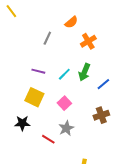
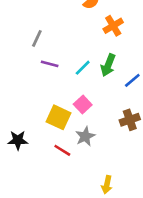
gray line: (47, 38) -> (37, 38), moved
yellow square: (34, 97) -> (59, 117), moved
black star: (22, 123) -> (18, 140), moved

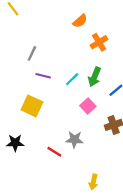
pink square: (83, 105) -> (88, 106), moved
yellow square: (59, 117) -> (32, 106), moved
gray star: (85, 136) -> (74, 139), turned 30

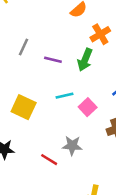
purple line: (43, 76) -> (53, 60), moved
green arrow: (95, 77) -> (85, 60), moved
cyan line: (72, 79) -> (65, 96), moved, turned 32

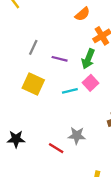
yellow square: (24, 107) -> (33, 84), moved
pink square: (88, 107) -> (90, 83), moved

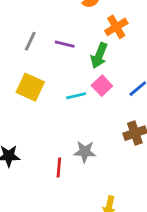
purple line: (60, 59) -> (65, 44), moved
red line: (56, 148) -> (59, 167), turned 63

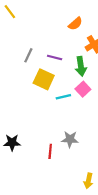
green arrow: (99, 56) -> (81, 66), turned -30
yellow square: (30, 87) -> (44, 79), moved

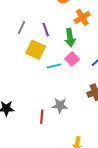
purple line: (55, 57) -> (46, 30), turned 56

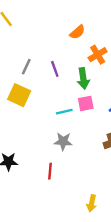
yellow square: (36, 50) -> (19, 95), moved
pink square: (72, 59) -> (86, 103), turned 32
gray star: (60, 105) -> (63, 141), moved

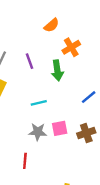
pink square: (86, 103) -> (60, 128), moved

